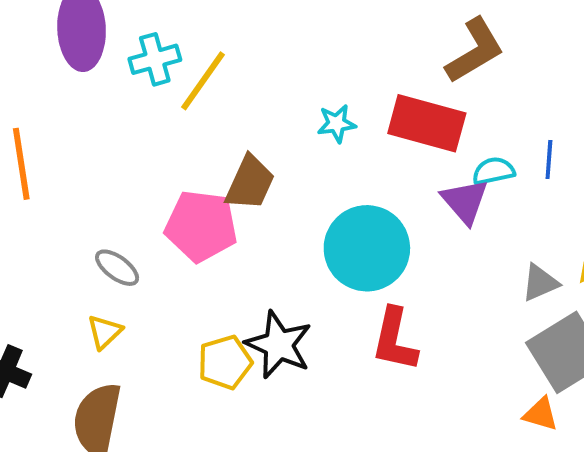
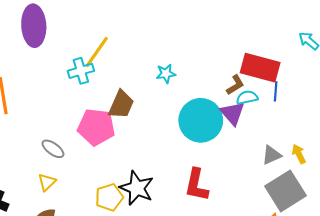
brown L-shape: (475, 51) -> (235, 85), moved, size x0.6
cyan cross: (155, 59) -> (81, 71), moved
red rectangle: (427, 123) -> (260, 68), moved
cyan circle: (367, 248) -> (201, 120), moved

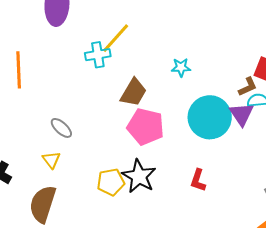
pink pentagon: (96, 127) -> (146, 127), moved
yellow triangle: (47, 182) -> (51, 160), turned -30
red L-shape: (197, 185) -> (198, 180), size x0.7

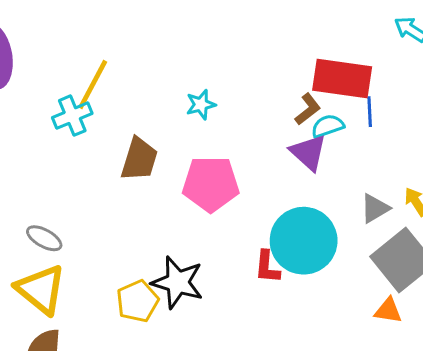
cyan circle: (210, 117) -> (304, 241), moved
pink pentagon: (146, 127) -> (211, 184), moved
yellow triangle: (51, 160) -> (41, 289), size x1.8

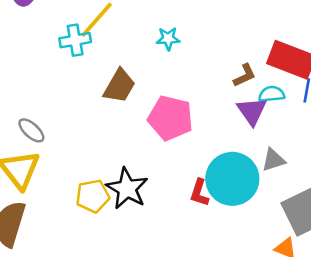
cyan star: (201, 104) -> (168, 39), moved
brown L-shape: (308, 109) -> (245, 75), moved
gray triangle: (375, 208) -> (273, 160), moved

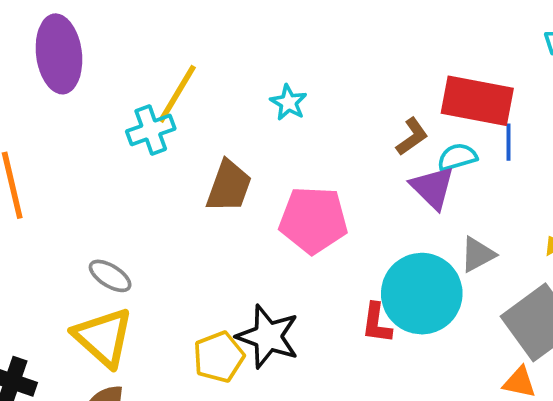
cyan star: (168, 39) -> (289, 102), turned -30

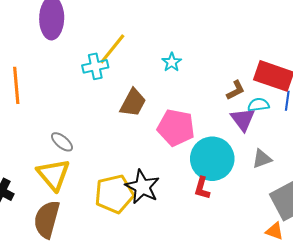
cyan circle: (422, 294) -> (212, 159), moved
yellow pentagon: (219, 357) -> (114, 194), size x1.4

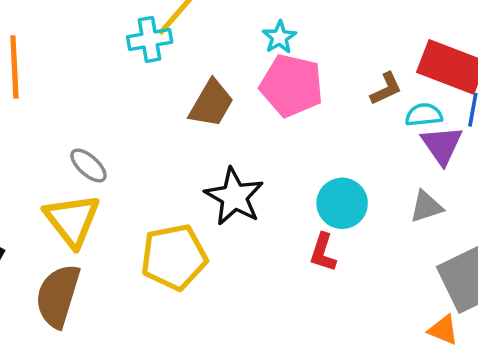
purple triangle: (243, 119) -> (442, 145), moved
pink pentagon: (176, 128) -> (292, 86), moved
cyan circle: (212, 159) -> (342, 203), size x0.7
black star: (142, 187) -> (234, 197), moved

